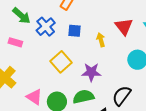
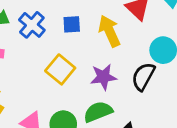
yellow arrow: (101, 40) -> (109, 31), size x1.6
black semicircle: (122, 96) -> (143, 76), moved

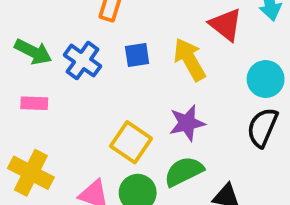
yellow square: (60, 69) -> (131, 142), moved
black semicircle: (143, 76) -> (262, 127), moved

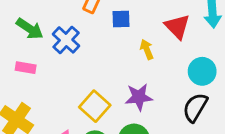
blue square: (137, 55) -> (121, 19), moved
yellow arrow: (190, 59) -> (147, 49), size x0.6

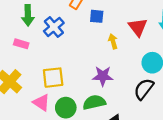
green arrow: (30, 29) -> (28, 15), turned 48
yellow square: (95, 106) -> (53, 78), moved, turned 35

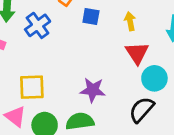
red triangle: (138, 27) -> (137, 53), moved
yellow arrow: (113, 41) -> (130, 21), moved

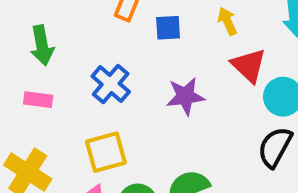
blue cross: (38, 25) -> (111, 84), moved
purple star: (93, 90) -> (185, 96), moved

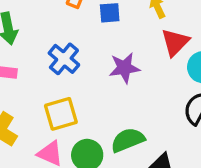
red triangle: (249, 65) -> (175, 42), turned 32

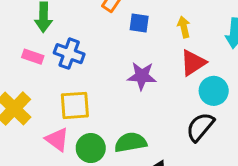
blue cross: (64, 59) -> (69, 54), moved, turned -32

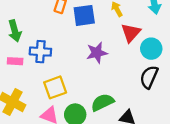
blue square: (139, 23) -> (84, 15), size x1.5

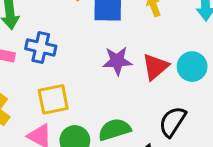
red triangle: (131, 33) -> (155, 67), moved
black semicircle: (149, 77) -> (173, 122), moved

